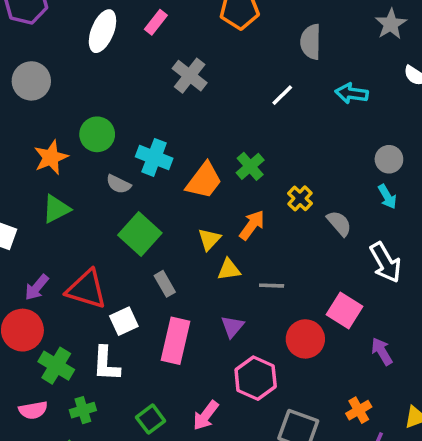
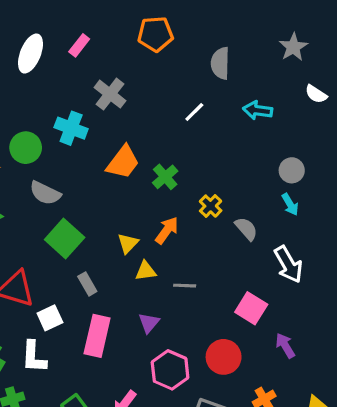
cyan cross: (154, 157) -> (71, 128), moved
orange trapezoid: (204, 181) -> (123, 162), moved
gray semicircle: (119, 184) -> (45, 193), size x1.4
red circle: (305, 339) -> (224, 357), moved

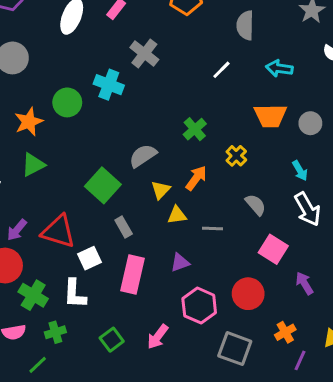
orange trapezoid: (123, 162) -> (270, 116), moved, turned 52
gray semicircle: (45, 193) -> (143, 156), moved, turned 120
cyan arrow: (290, 204) -> (300, 171), moved
gray semicircle: (246, 229) -> (256, 205), moved
purple triangle: (149, 323) -> (180, 263), turned 30

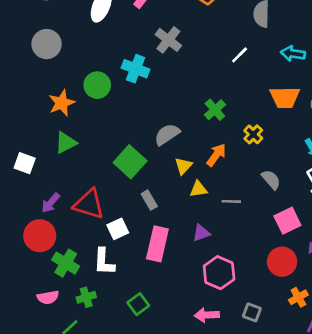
pink square: (273, 249) -> (287, 221), turned 32
red circle: (248, 294) -> (282, 262), moved
pink arrow: (158, 337) -> (207, 315), moved, turned 50
gray square: (235, 349) -> (252, 312), size x0.6

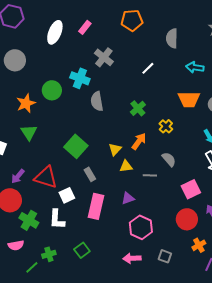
white line: (240, 55) -> (148, 68), moved
gray semicircle: (167, 134) -> (97, 101), moved, turned -66
green triangle: (66, 143) -> (29, 132), turned -36
gray semicircle: (271, 180) -> (169, 159), moved
green cross: (86, 297) -> (49, 254), moved

